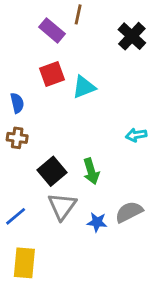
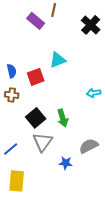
red square: (52, 74) -> (36, 77), moved
blue star: (97, 222) -> (66, 163), moved

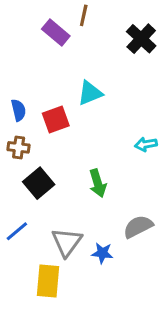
black square: (36, 118) -> (39, 183), moved
gray triangle: (43, 142) -> (67, 242), moved
yellow rectangle: (17, 181) -> (48, 281), moved

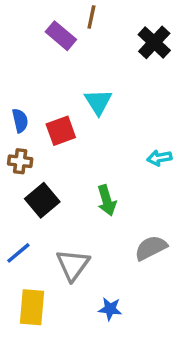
cyan triangle: (90, 93) -> (98, 102), turned -40
blue star: (102, 253) -> (110, 309), moved
yellow rectangle: (48, 281) -> (32, 307), moved

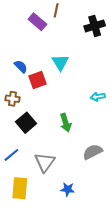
black cross: (154, 42) -> (95, 26), turned 30
blue semicircle: (20, 121) -> (21, 67), moved, turned -32

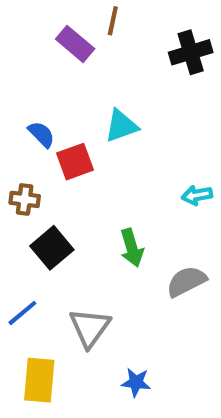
cyan triangle: (60, 62) -> (121, 126), turned 42
gray semicircle: (93, 152) -> (186, 281), moved

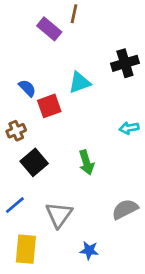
black cross: (191, 52) -> (125, 63), moved
brown cross: (25, 199) -> (16, 131), turned -30
gray semicircle: (186, 281) -> (125, 209), moved

